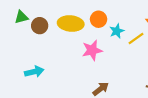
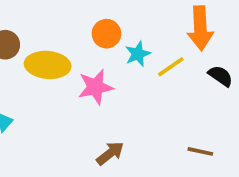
yellow ellipse: (71, 24) -> (48, 65), moved

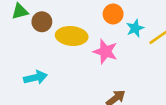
pink star: (95, 87) -> (105, 52), turned 30

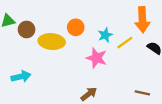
orange circle: (113, 14) -> (76, 27), moved
pink star: (105, 52) -> (96, 58), moved

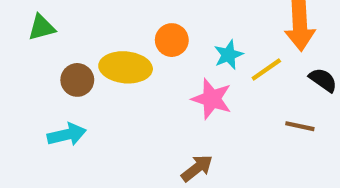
brown circle: (27, 29) -> (77, 80), moved
brown line: (142, 93) -> (300, 126), moved

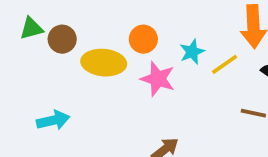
brown circle: (77, 80) -> (62, 39), moved
pink star: (212, 99) -> (158, 79), moved

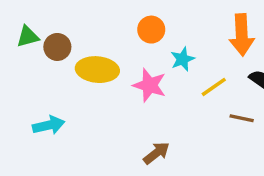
orange circle: (143, 39) -> (151, 30), moved
yellow line: (225, 64) -> (214, 87), moved

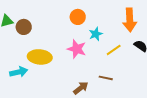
yellow ellipse: (97, 70) -> (40, 57), moved
brown line: (242, 118) -> (106, 78), moved

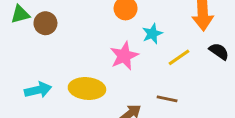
pink star: (77, 49) -> (124, 56), turned 30
yellow ellipse: (40, 57) -> (87, 89), moved

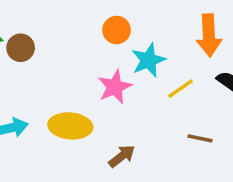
cyan star: (152, 34) -> (148, 60), size x1.4
brown line: (167, 99) -> (200, 138), moved

